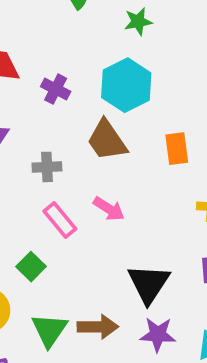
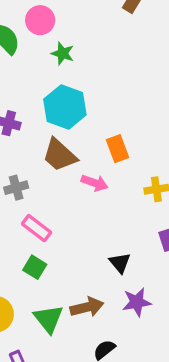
green star: (138, 22) -> (63, 53), turned -30
pink arrow: (109, 209) -> (95, 183), moved
green square: (31, 267) -> (35, 267), moved
black triangle: (149, 284) -> (120, 263), size x0.6

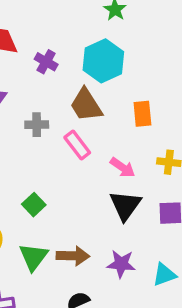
pink arrow: (95, 183) -> (122, 167), moved
pink rectangle: (37, 228) -> (77, 145), moved
black triangle: (120, 263) -> (125, 205), moved, size x1.5

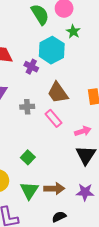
cyan hexagon: (103, 61) -> (52, 50), moved
pink arrow: (122, 167) -> (83, 131), turned -49

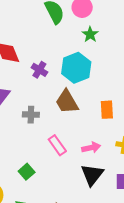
cyan hexagon: (52, 50) -> (76, 68), moved
pink rectangle: (53, 118) -> (57, 145), moved

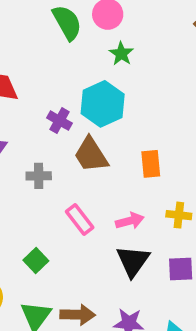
purple cross: (39, 70) -> (59, 121), moved

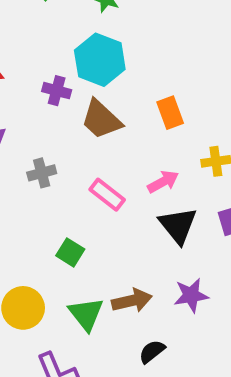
gray cross: (39, 176) -> (42, 173), moved

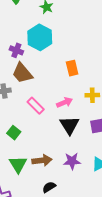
brown trapezoid: (101, 119) -> (22, 73), moved

